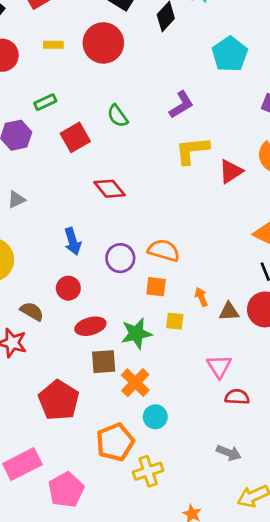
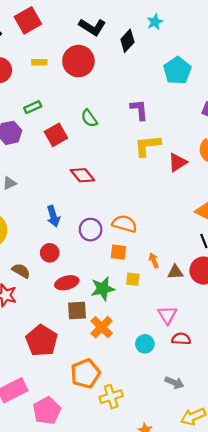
purple L-shape: (181, 105) -> (139, 110), turned -65
cyan circle: (155, 417) -> (145, 344), moved

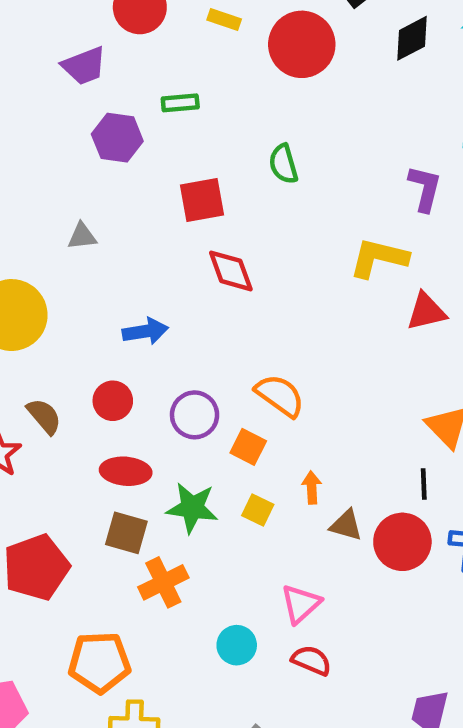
purple L-shape: (139, 110) -> (425, 188), moved
red square: (56, 135) -> (202, 200), moved
blue arrow: (53, 216) -> (145, 331), turned -102
purple circle: (91, 230) -> (195, 415), moved

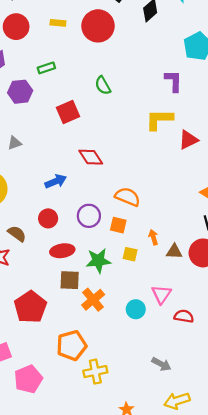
red diamond: (231, 271) -> (91, 157), moved
cyan circle: (237, 645) -> (136, 309), moved
red semicircle: (311, 660) -> (184, 316), moved

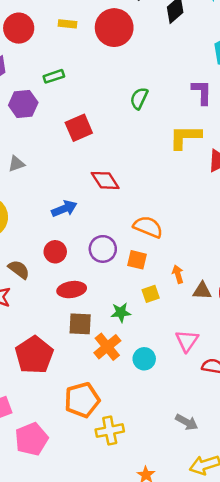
green semicircle: (103, 85) -> (139, 98), moved, turned 54
yellow square: (130, 254) -> (151, 294), turned -32
green star: (98, 261) -> (121, 312), moved, size x0.7
cyan circle: (136, 309) -> (144, 359), moved

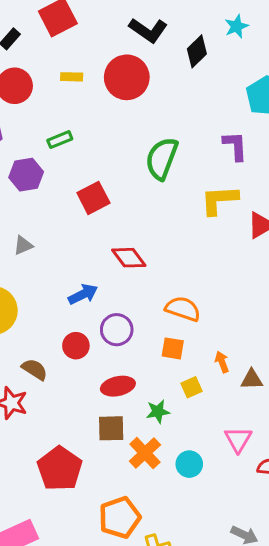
green semicircle: (139, 98) -> (162, 158), size x1.6
purple circle: (103, 249) -> (117, 330), moved
red ellipse: (72, 290) -> (118, 386), moved

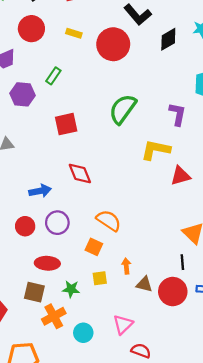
green rectangle: (60, 140) -> (53, 76), turned -48

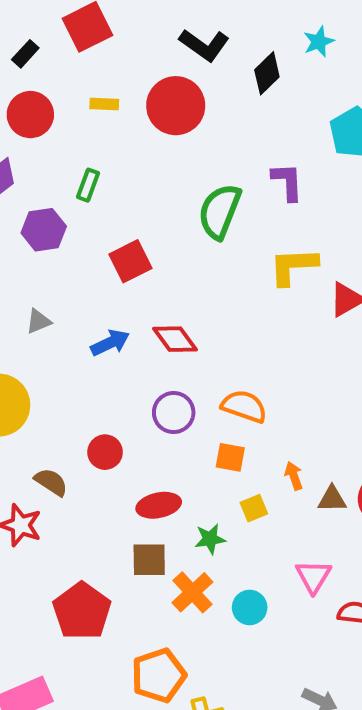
purple L-shape: (177, 114) -> (287, 182), moved
blue arrow: (40, 191) -> (110, 343), moved
purple circle: (57, 223) -> (174, 413), moved

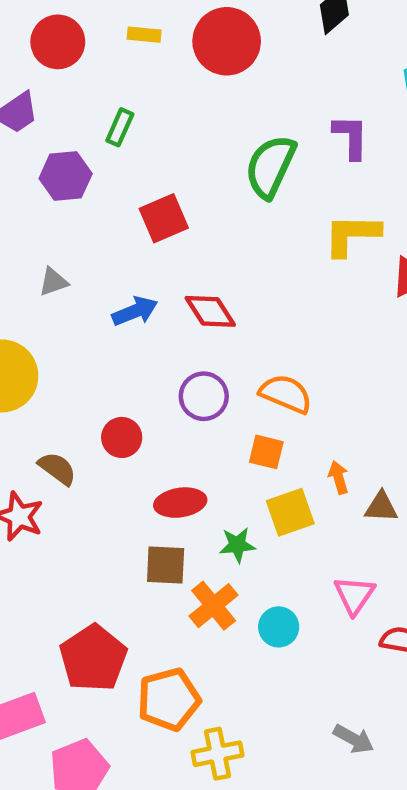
yellow square: (254, 508) -> (290, 512), size x1.5
red pentagon: (82, 611) -> (93, 658), moved

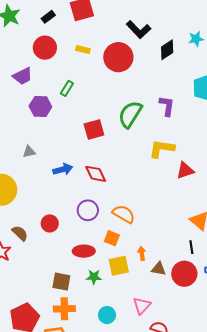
red square: (164, 218) -> (94, 130), moved
red ellipse: (180, 503) -> (84, 251), moved
orange cross: (214, 606) -> (64, 309), moved, turned 30

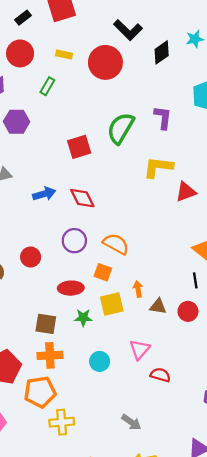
green rectangle: (67, 88) -> (47, 86), moved
red circle: (184, 274) -> (188, 311), size x0.7

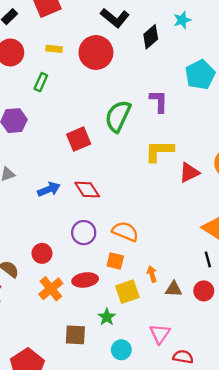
green star: (83, 318) -> (107, 317), moved, turned -30
brown square: (46, 324) -> (75, 335), moved
orange cross: (50, 355) -> (51, 289), moved, turned -30

